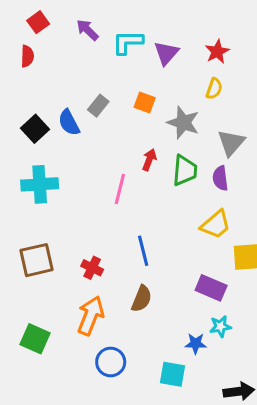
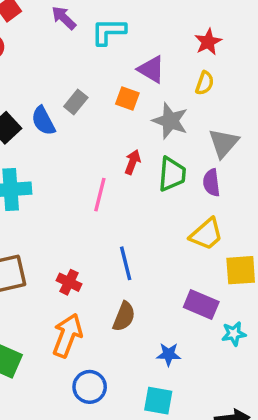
purple triangle: (166, 53) -> (151, 69), moved, turned -40
cyan star: (220, 326) -> (234, 334), moved
blue star: (196, 343) -> (169, 354), moved

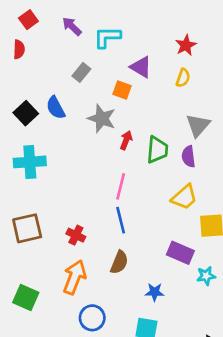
gray rectangle: (76, 102) -> (81, 72), moved
gray star: (170, 121) -> (102, 119), moved
pink line: (100, 195) -> (121, 186), moved

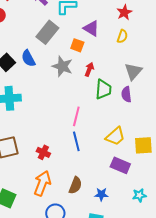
gray rectangle: (81, 72) -> (47, 32), size x1.6
red arrow: (126, 140) -> (89, 69), moved
yellow trapezoid: (184, 197) -> (115, 136), moved
brown semicircle: (119, 262) -> (75, 185), moved
cyan star: (206, 276) -> (139, 195), moved

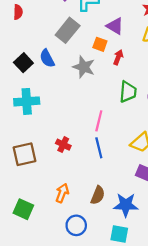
red arrow: (89, 69) -> (118, 57), moved
red cross: (43, 152) -> (63, 145), moved
orange arrow: (42, 183) -> (62, 193), size x0.7
blue star: (101, 194) -> (126, 205), size x1.6

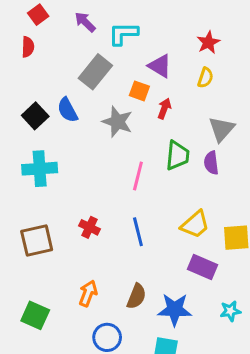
pink line: (99, 121) -> (138, 176), moved

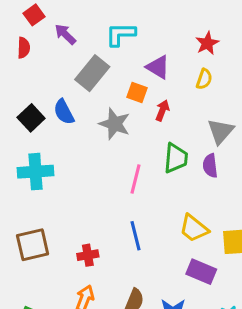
purple arrow: (85, 22) -> (65, 34), moved
yellow trapezoid: (195, 224) -> (194, 228), turned 80
red cross: (89, 227) -> (88, 255), moved, turned -36

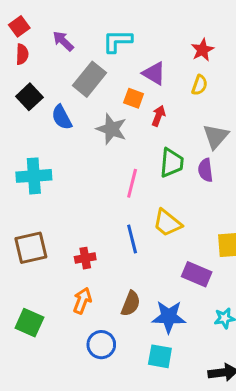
red square: (34, 15) -> (19, 26), moved
black square: (31, 118) -> (29, 97), moved
yellow trapezoid: (194, 228) -> (167, 223), moved

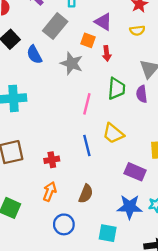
yellow semicircle: (200, 85) -> (137, 30), turned 64
red arrow: (158, 116) -> (107, 53), turned 152
blue star: (169, 317) -> (130, 207), moved

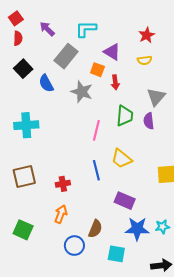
purple rectangle: (135, 172) -> (125, 201), moved
brown semicircle: (86, 194) -> (95, 229), moved

